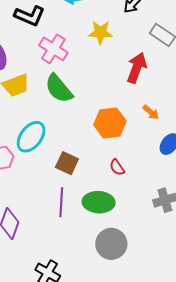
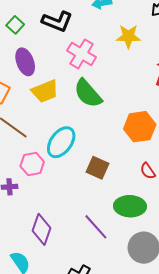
purple line: (61, 202) -> (96, 227), moved, turned -44

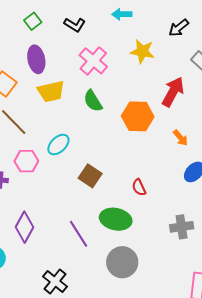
black L-shape: (57, 21) -> (75, 25), size x0.7
green semicircle: (88, 93) -> (93, 101), size x0.7
orange hexagon: (140, 127) -> (138, 116), moved
cyan ellipse: (61, 142) -> (58, 145), size x0.7

